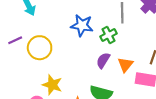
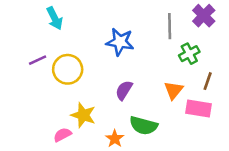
green cross: (108, 35) -> (189, 54), moved
purple semicircle: (103, 60) -> (124, 90), moved

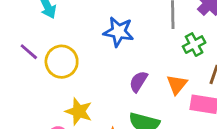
purple line: (38, 60) -> (29, 52), turned 66
purple semicircle: (124, 90) -> (138, 82), moved

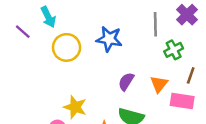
purple line: (29, 52) -> (23, 32), moved
yellow circle: (62, 62) -> (67, 47), moved

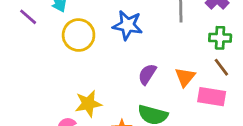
green cross: (174, 50) -> (220, 38), moved, turned 30
brown line: (191, 75) -> (221, 67), turned -56
yellow star: (75, 107) -> (88, 104), turned -30

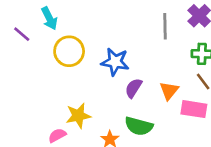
blue star: (128, 25) -> (115, 62), moved

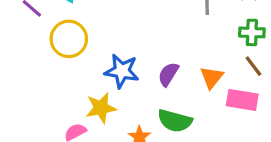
yellow circle: (69, 51) -> (69, 39), moved
blue star: (115, 62) -> (122, 71), moved

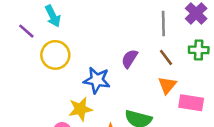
brown line: (253, 66) -> (166, 57), moved
purple semicircle: (168, 74) -> (129, 59), moved

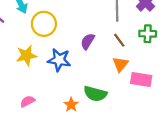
yellow circle: (55, 55) -> (44, 24), moved
yellow star: (80, 109) -> (26, 56), moved

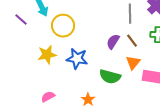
purple semicircle: (88, 41) -> (113, 42), moved
green semicircle: (95, 94) -> (110, 77), moved

